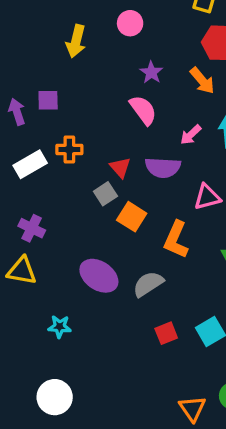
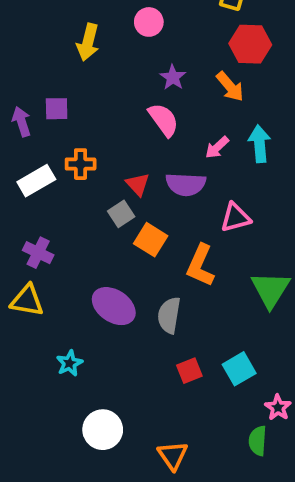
gray semicircle: (148, 284) -> (169, 315), turned -48
cyan star: (60, 327) -> (69, 363), turned -30
white circle: (55, 397) -> (103, 430), moved
orange triangle: (192, 409) -> (173, 455), moved

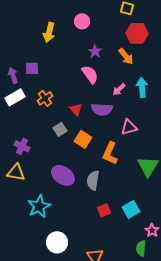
orange cross: (81, 164) -> (45, 98), turned -35
white rectangle: (36, 181) -> (15, 97), moved
gray square: (121, 214) -> (60, 129), moved
cyan star: (69, 363) -> (39, 206), size x1.6

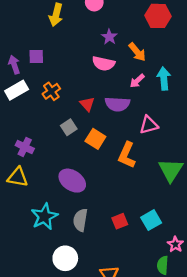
orange arrow: (126, 56) -> (137, 52), moved
pink semicircle: (90, 74) -> (104, 63), turned 138
gray semicircle: (93, 180) -> (80, 220), moved

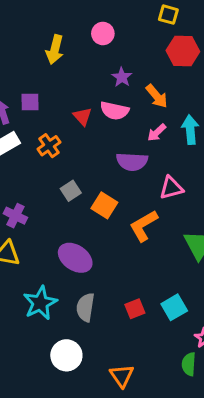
red triangle: (87, 104) -> (82, 117), moved
orange L-shape: (127, 155) -> (144, 226), turned 36

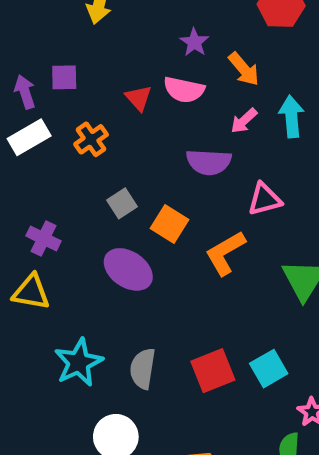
purple ellipse: (75, 258) -> (128, 269), moved
red square: (135, 309) -> (213, 371), size x1.5

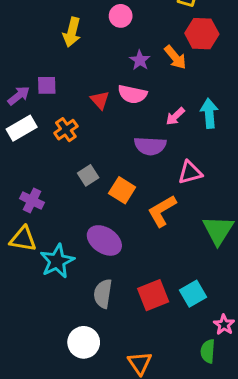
orange arrow: (244, 69) -> (175, 57), moved
purple arrow: (25, 92) -> (19, 96), turned 70
purple ellipse: (128, 269) -> (104, 240), moved
cyan star: (79, 362) -> (57, 261), moved

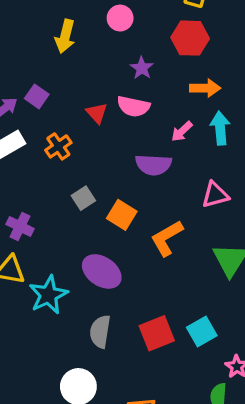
red hexagon: (202, 34) -> (190, 38), moved
orange arrow: (175, 57) -> (205, 88), moved, turned -50
purple square: (47, 85) -> (37, 96), turned 36
pink triangle: (190, 172) -> (215, 195), moved

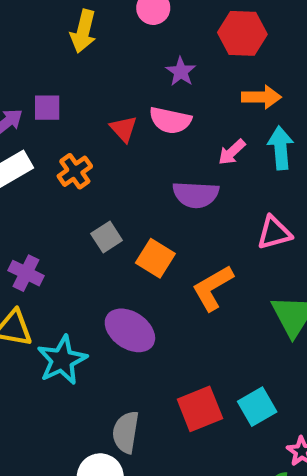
purple square: (37, 96) -> (47, 108), turned -35
gray semicircle: (100, 332) -> (126, 432), moved

